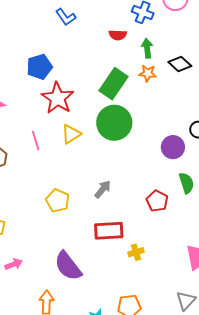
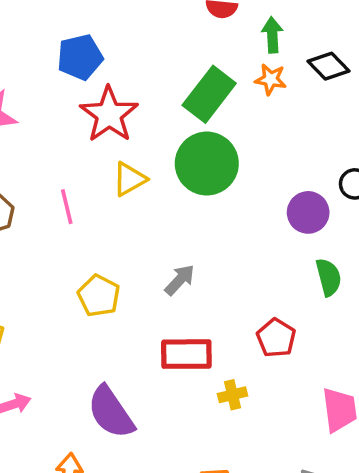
pink line: (36, 141) -> (67, 207), moved
red pentagon: (157, 201) -> (276, 338), moved

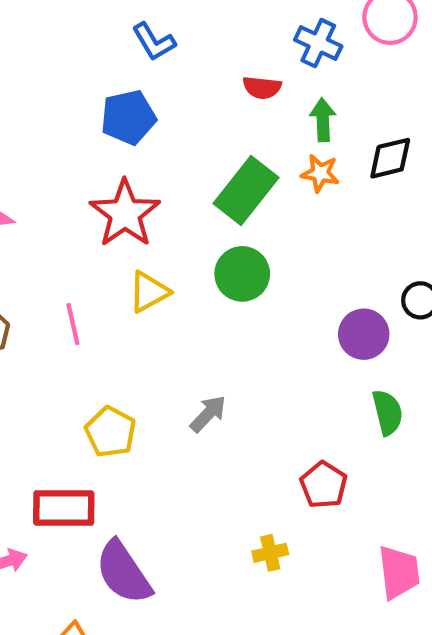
blue pentagon: (80, 57) -> (128, 117), moved
black diamond: (329, 66) -> (390, 158), turned -60
green circle: (207, 164) -> (242, 274), size x0.7
red rectangle: (186, 354) -> (64, 508), moved

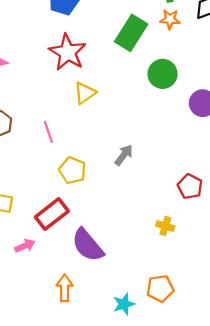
green circle: (242, 274) -> (163, 74), moved
pink line: (73, 324) -> (48, 132), moved
red rectangle: (64, 508) -> (52, 214), turned -32
yellow cross: (270, 553) -> (165, 226), turned 36

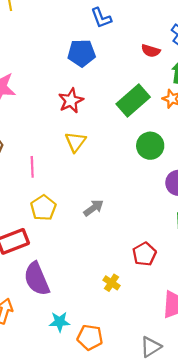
red star: (68, 52) -> (71, 101), size x0.7
yellow triangle: (85, 93) -> (75, 142), turned -35
cyan star: (124, 304) -> (60, 322), moved

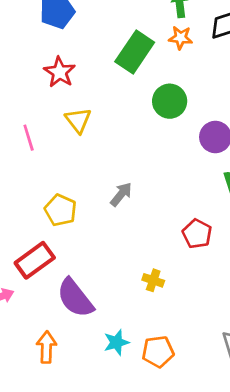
pink line: (32, 167) -> (29, 138), moved
yellow cross: (111, 283) -> (153, 280), moved

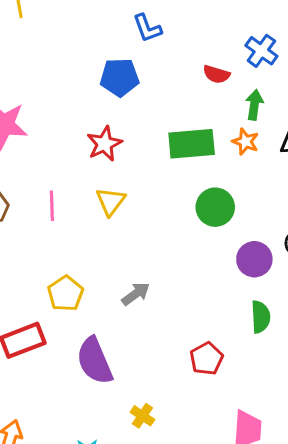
green rectangle: (135, 52) -> (192, 144), turned 36
yellow cross: (153, 280) -> (142, 416), moved
purple semicircle: (75, 298) -> (95, 361), moved

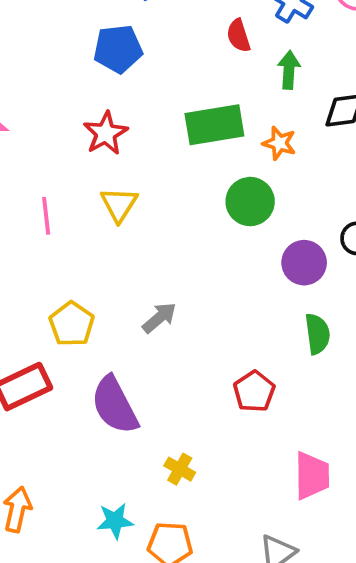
red semicircle: (216, 74) -> (239, 36), turned 60
orange star: (245, 142) -> (279, 143), moved

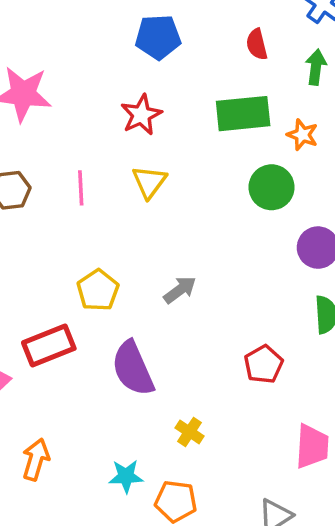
red semicircle: (239, 36) -> (257, 44), moved

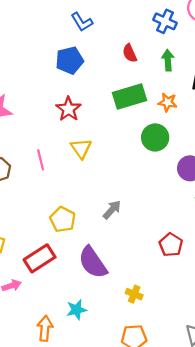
cyan star: (126, 476) -> (77, 310), moved

